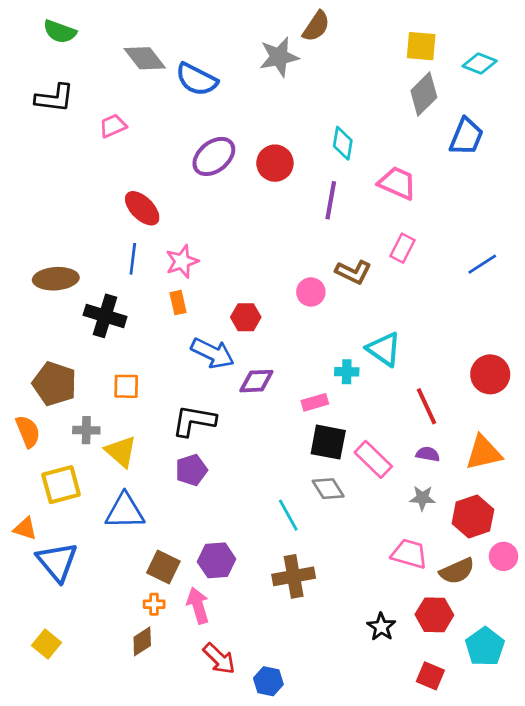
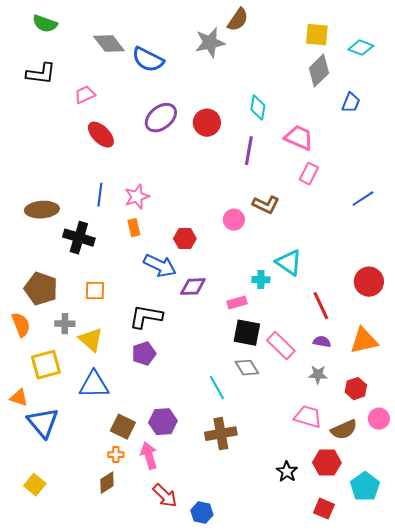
blue trapezoid: (466, 137) -> (351, 103), size x0.7
red ellipse: (142, 208) -> (101, 135), moved
pink rectangle: (403, 248) -> (309, 174), moved
red hexagon: (473, 517) -> (356, 389), size x0.7

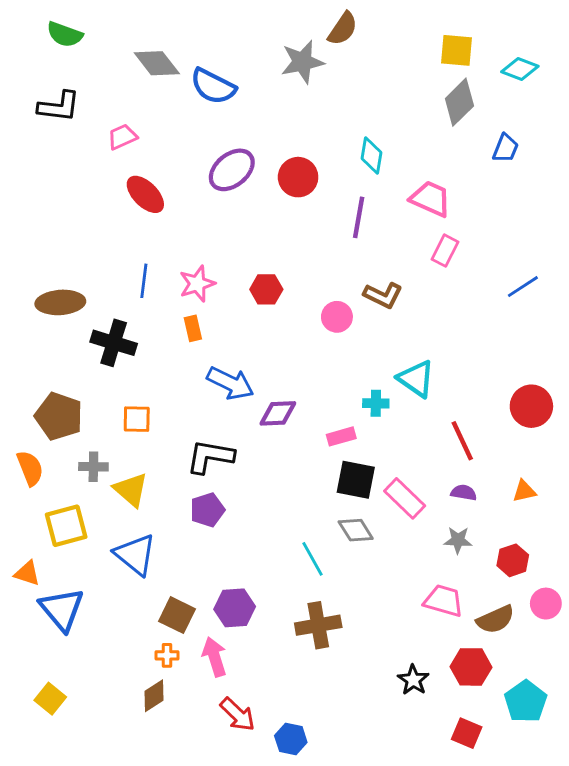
red hexagon: (185, 239) -> (266, 289), moved
orange triangle: (364, 341) -> (524, 491), size x0.6
blue triangle: (94, 385) -> (135, 555), turned 40

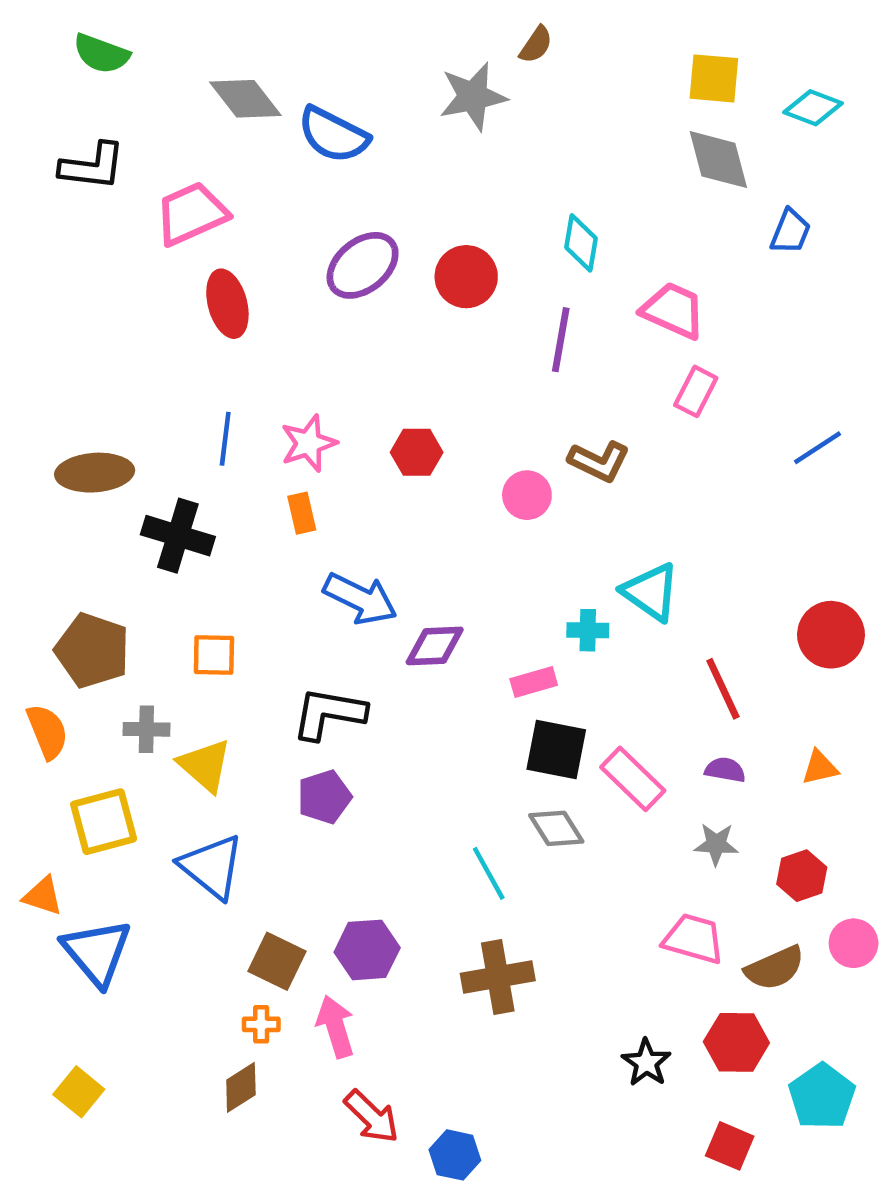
brown semicircle: (343, 29) -> (536, 45), size x0.7
gray diamond: (459, 102) -> (718, 160), turned -60
pink trapezoid: (122, 137) -> (191, 214), size x1.6
red ellipse: (145, 194) -> (227, 304), turned 30

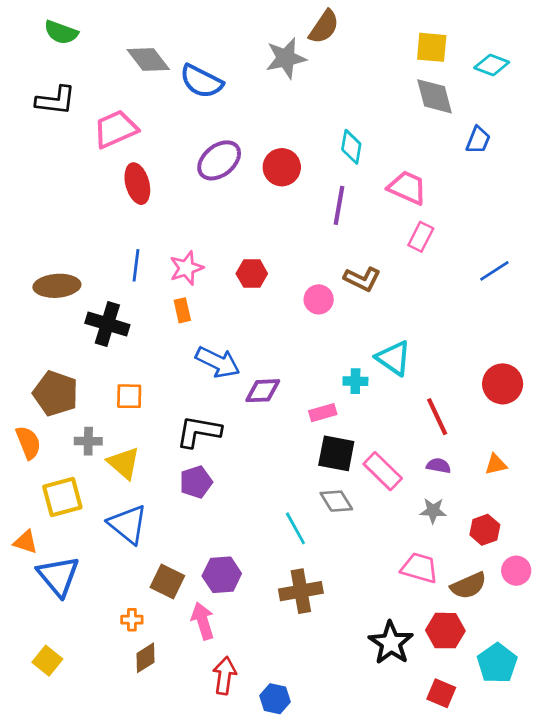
brown semicircle: (536, 45) -> (324, 27), size x1.5
orange cross: (261, 1024) -> (132, 620), moved
black star: (646, 1063) -> (391, 643), size x1.5
red arrow: (372, 1117) -> (225, 676), turned -126

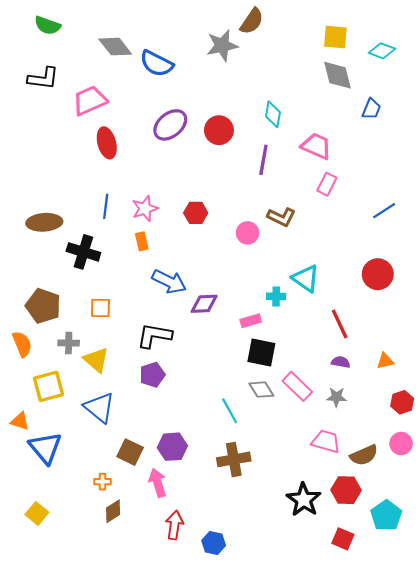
red circle: (503, 384) -> (378, 274), moved
pink rectangle: (383, 471) -> (297, 386), moved
red hexagon: (485, 530) -> (402, 402), moved

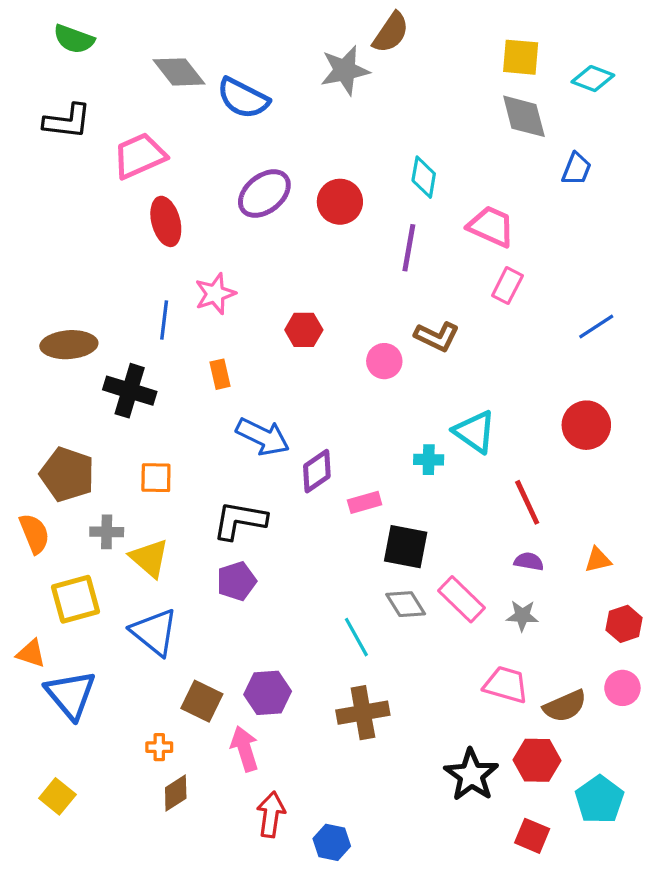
pink star: (145, 209) -> (215, 294), moved
purple diamond: (204, 304) -> (317, 471), turned -32
pink rectangle: (251, 321) -> (365, 502), moved

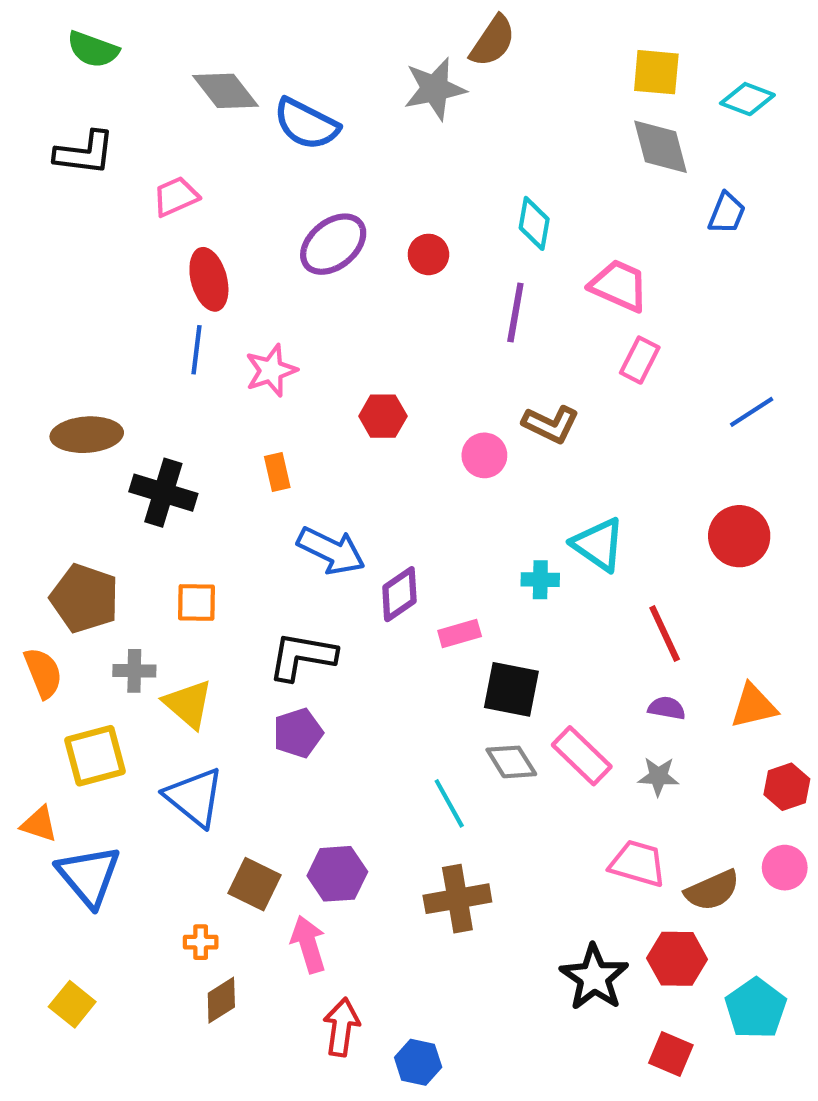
pink trapezoid: (140, 156) -> (176, 196), size x0.7
red circle: (340, 202) -> (428, 254), size x0.7
blue line: (164, 320) -> (196, 350), moved
orange triangle: (598, 560) -> (754, 706), size x1.4

